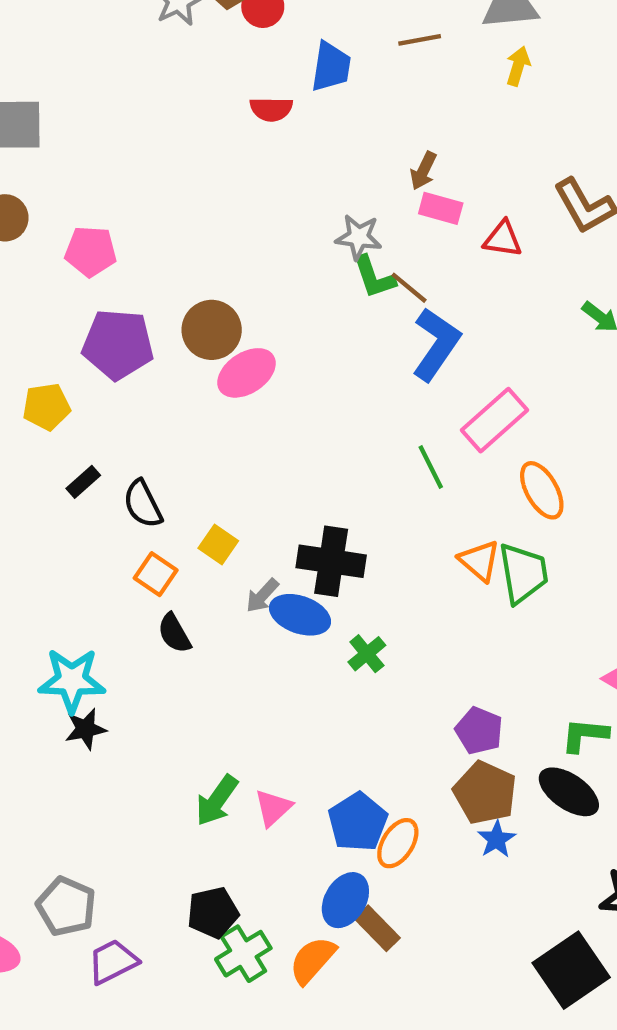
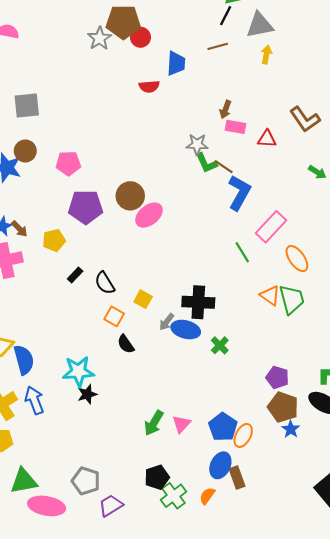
brown rectangle: (377, 928) -> (237, 478), turned 30
orange semicircle: (313, 960) -> (207, 496), size x0.7

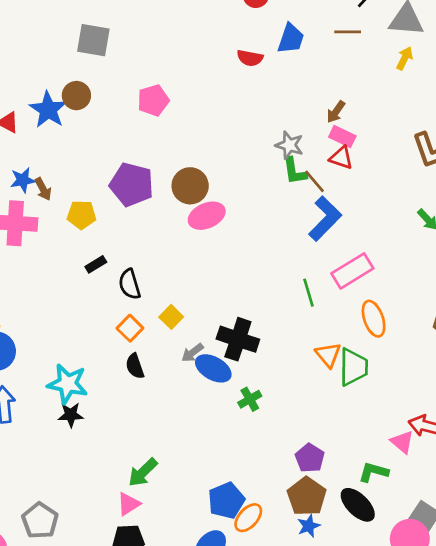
red triangle: (267, 139) -> (341, 158), moved
pink pentagon: (68, 163) -> (153, 100), moved, turned -30
pink triangle: (181, 424) -> (129, 504), moved

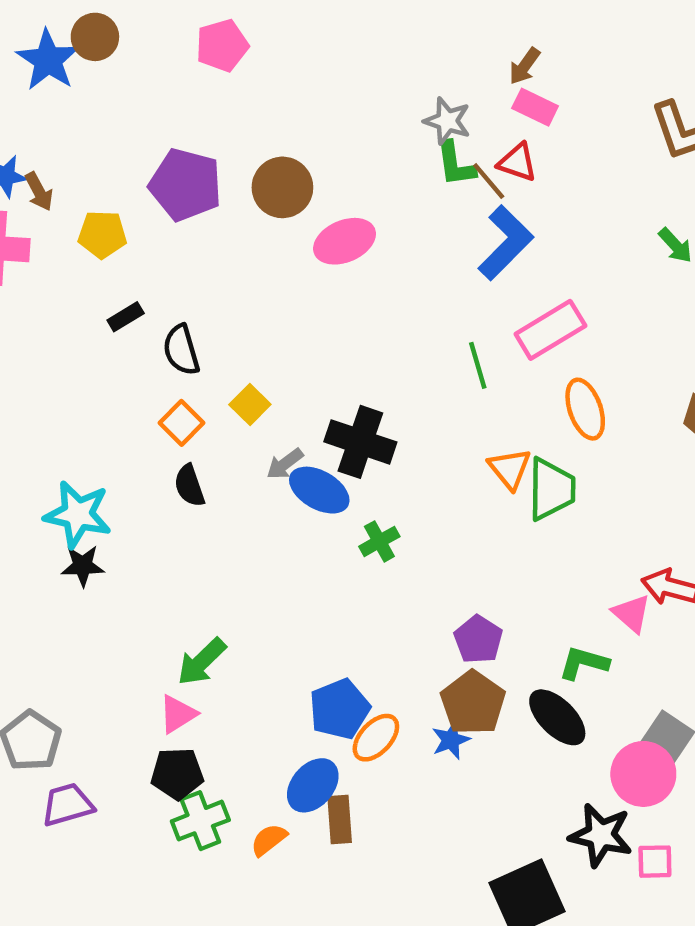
red triangle: (341, 158) -> (517, 162), moved
pink ellipse: (207, 216) -> (345, 241), moved
blue star: (309, 526) -> (451, 740), moved

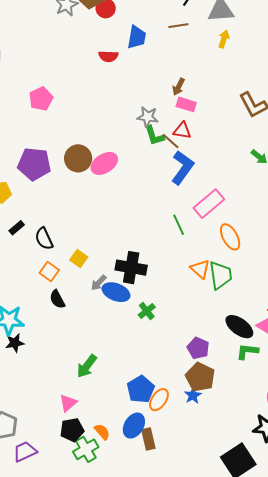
pink ellipse: (345, 241) -> (104, 163), moved
green arrow: (202, 662) -> (87, 366), moved
black ellipse: (557, 717) -> (239, 327), moved
orange semicircle: (269, 840) -> (102, 432), moved, turned 96

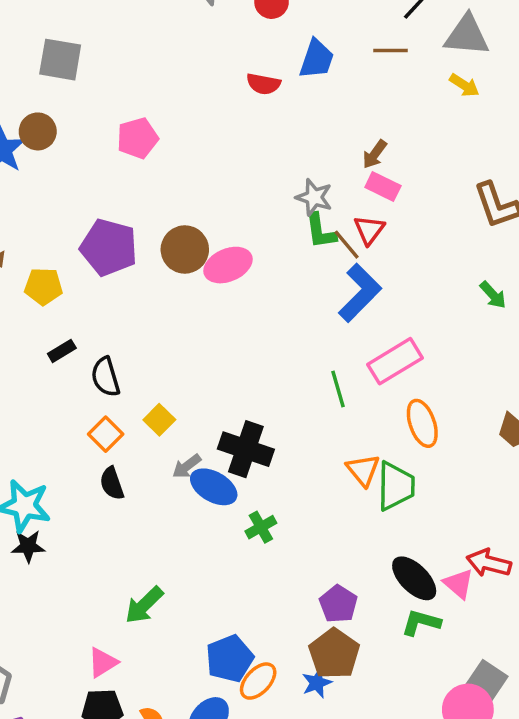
yellow arrow: (224, 39) -> (464, 85), turned 96
red triangle: (182, 131) -> (369, 230), turned 48

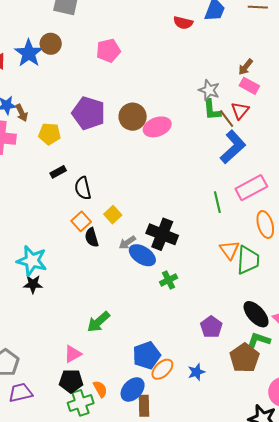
black semicircle: (112, 483) -> (92, 237), moved
brown pentagon: (334, 654) -> (244, 358), moved

